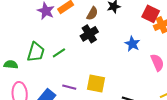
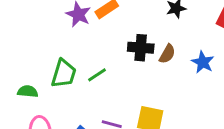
brown semicircle: (92, 13) -> (167, 54), moved
black cross: (89, 34) -> (141, 48), turned 36

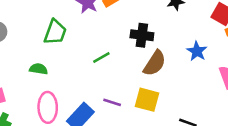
brown semicircle: (167, 54) -> (155, 63), moved, size x1.5
green trapezoid: (64, 74) -> (55, 32), moved

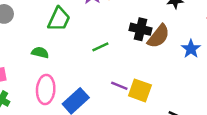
brown semicircle: (155, 63) -> (159, 36), moved
purple line: (112, 102) -> (119, 86), moved

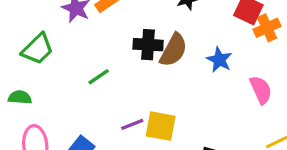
green trapezoid: (59, 19) -> (38, 49), turned 30
purple line: (119, 86) -> (132, 124), turned -35

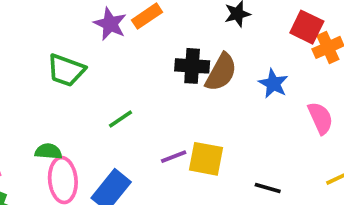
green trapezoid: (38, 49) -> (66, 70), turned 64
green line: (99, 77) -> (120, 119), moved
green semicircle: (20, 97) -> (48, 151), moved

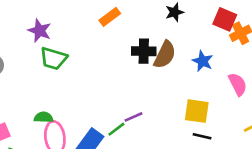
purple star: (110, 24) -> (40, 31), moved
green line: (120, 119) -> (116, 129), moved
yellow square: (206, 159) -> (197, 111), moved

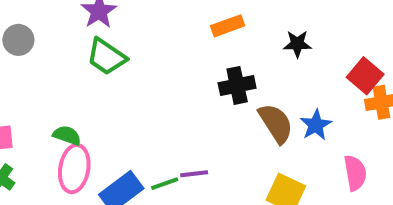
orange rectangle: (110, 17) -> (228, 26), moved
black cross: (144, 51) -> (237, 85), turned -30
brown semicircle: (165, 55) -> (276, 123), moved, turned -76

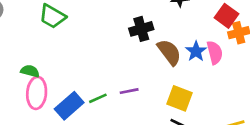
pink semicircle: (355, 173) -> (215, 53), moved
purple line: (194, 174) -> (129, 91), moved

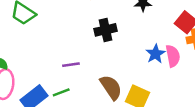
brown semicircle: (169, 52) -> (111, 87), moved
purple line: (129, 91) -> (71, 65), moved

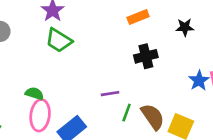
green line: (61, 92) -> (127, 113), moved, turned -48

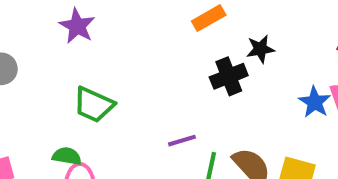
black star: (185, 27) -> (260, 49), moved
green trapezoid: (59, 40) -> (94, 105), moved

